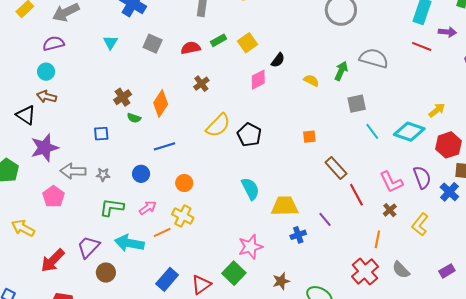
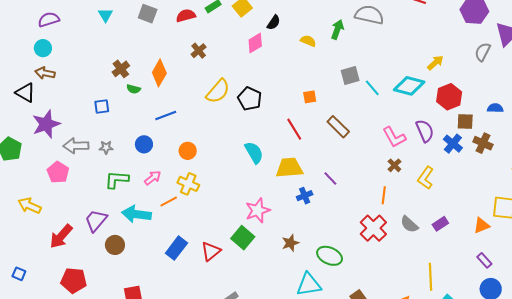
gray square: (357, 104) -> (350, 76), moved
red line: (356, 195) -> (294, 129), moved
purple rectangle: (447, 271) -> (440, 224), moved

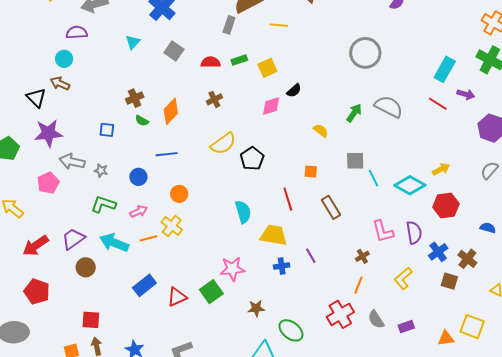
yellow semicircle: (308, 41) -> (321, 131), moved
brown square: (465, 121) -> (449, 281), moved
brown cross: (394, 165) -> (362, 256), moved

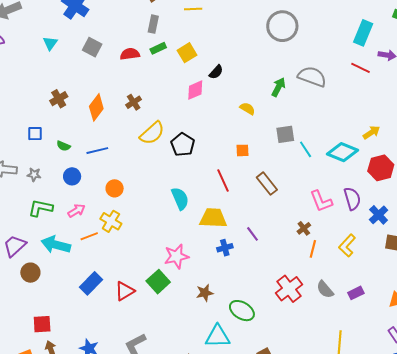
gray rectangle: (229, 25) -> (153, 24), moved
brown cross: (214, 99) -> (134, 102), moved
green semicircle: (142, 121) -> (63, 146), moved
orange line: (358, 285) -> (313, 249), moved

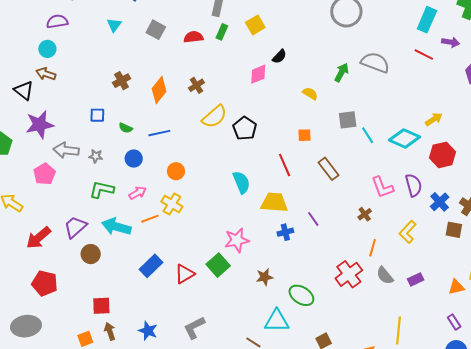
green rectangle: (158, 48) -> (222, 32), turned -42
yellow square: (187, 53) -> (255, 25), moved
orange line: (313, 249) -> (373, 248), moved

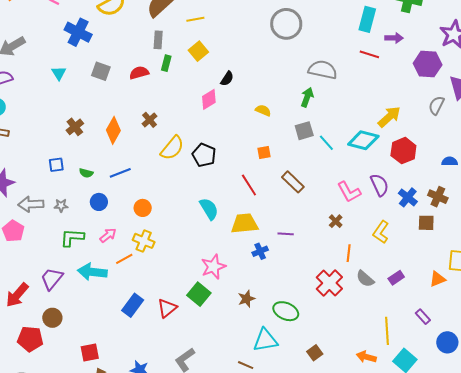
green arrow: (342, 72) -> (307, 97), moved
yellow arrow: (434, 119) -> (389, 117), size x1.4
purple line: (313, 219) -> (286, 234), turned -42
brown circle: (91, 254) -> (52, 318), moved
purple rectangle: (454, 322) -> (423, 317), moved

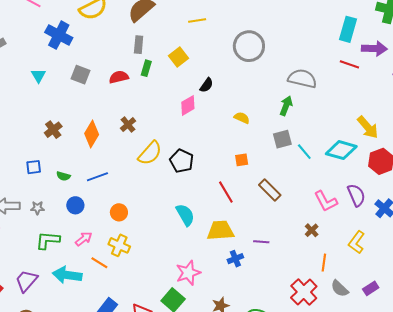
yellow line: (195, 19) -> (197, 21), moved
gray circle: (286, 24) -> (249, 46), moved
purple arrow: (394, 38) -> (374, 49), size x1.4
yellow arrow: (389, 117) -> (368, 127), turned 90
orange line: (124, 259) -> (99, 263), turned 60

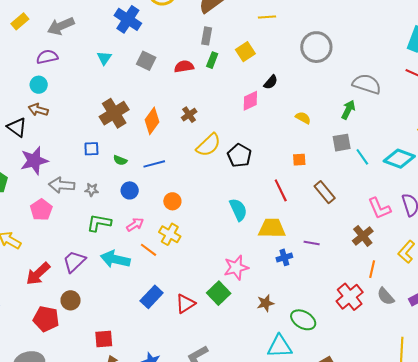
brown cross: (53, 130) -> (114, 113), size x1.6
brown cross: (312, 230) -> (363, 236), size x1.5

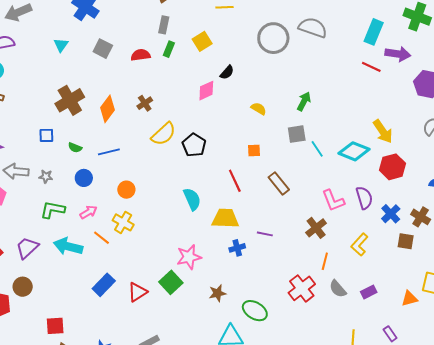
gray semicircle: (367, 84) -> (313, 28), moved

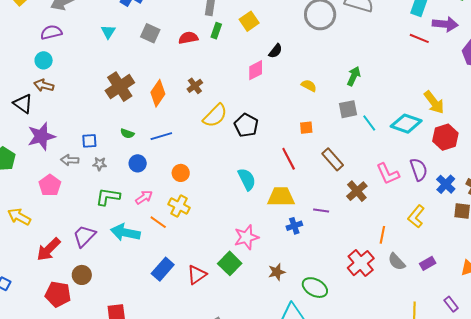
blue square: (46, 135) -> (89, 141), moved
gray arrow: (16, 171) -> (70, 160), size x0.7
brown cross: (316, 228) -> (357, 191), moved

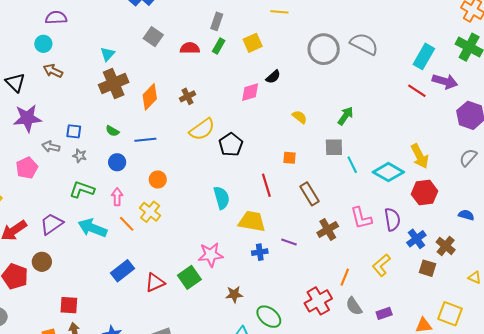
cyan triangle: (108, 32) -> (108, 54), moved
brown arrow: (44, 85) -> (53, 71), moved
pink arrow: (144, 197) -> (117, 197), turned -66

